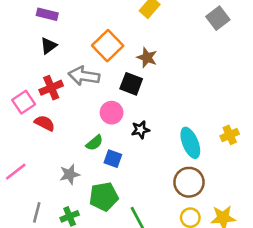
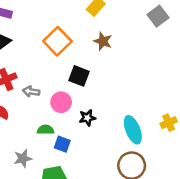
brown star: (147, 58) -> (103, 41), moved
gray arrow: (84, 76) -> (31, 91), moved, size x0.6
green semicircle: (94, 143) -> (46, 130), turned -140

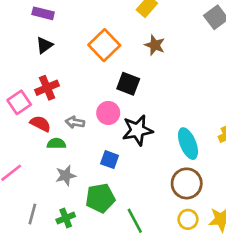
gray arrow: (31, 91) -> (75, 122), moved
black star: (87, 118) -> (137, 130), size x1.6
green semicircle: (46, 130) -> (56, 144), moved

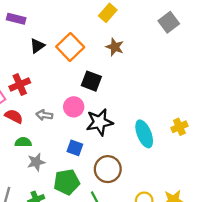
black triangle: (44, 45) -> (37, 46), moved
green semicircle: (56, 144) -> (23, 142), moved
brown circle: (187, 183) -> (108, 169), moved

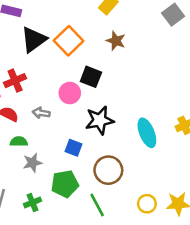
black triangle: (37, 46) -> (34, 40), size x1.6
pink circle: (74, 107) -> (70, 93), moved

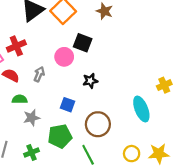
gray arrow: (41, 113) -> (39, 74), turned 104
black star: (100, 120) -> (90, 81), size x0.6
cyan ellipse: (147, 133) -> (141, 109), moved

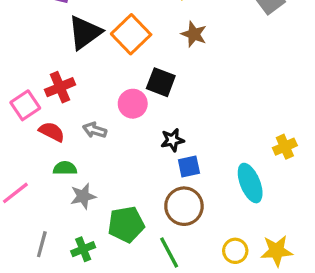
gray arrow: (39, 74) -> (95, 130), turned -96
blue square: (67, 105) -> (189, 166), moved, turned -32

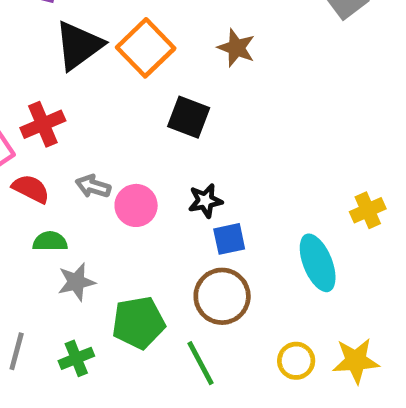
pink circle: (133, 104) -> (136, 205), moved

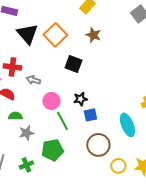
black triangle: (79, 45) -> (27, 34), turned -35
red cross: (43, 124) -> (12, 67), turned 30
gray arrow: (93, 186) -> (33, 80), moved
brown circle: (222, 296) -> (98, 145), moved
green line: (201, 363) -> (62, 121), moved

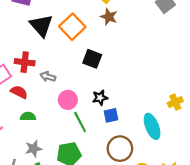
brown star: (93, 35) -> (109, 17), moved
gray star: (26, 133) -> (34, 149), moved

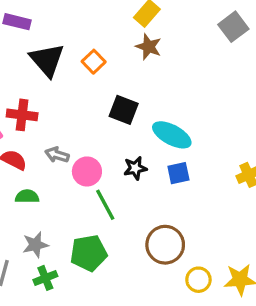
orange square: (72, 27) -> (94, 62), size x0.6
gray arrow: (48, 77) -> (57, 155), moved
blue square: (111, 115) -> (178, 173), moved
cyan ellipse: (152, 126) -> (172, 135), moved, turned -40

